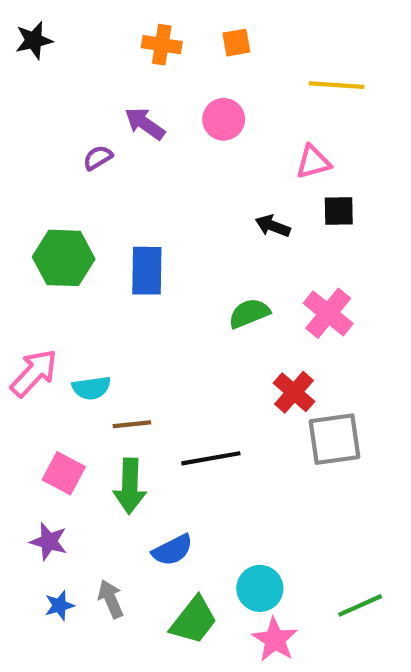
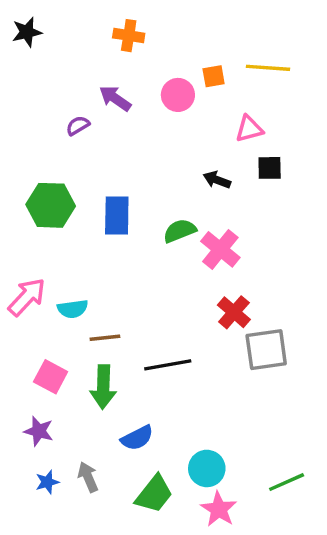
orange square: (236, 43) -> (214, 76), moved
green semicircle: (249, 313) -> (180, 231), moved
pink cross: (328, 313) -> (220, 249), moved

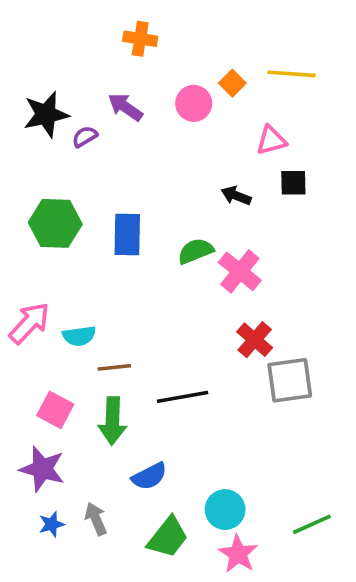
black star: (27, 32) -> (46, 114), moved, size x1.4
orange square: (214, 76) -> (232, 83), turned -35
purple star: (39, 431) -> (42, 469), size x1.4

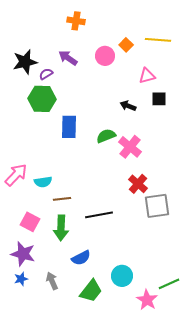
green hexagon: (55, 223) -> (42, 99), moved
blue star: (52, 524) -> (21, 279), moved
pink star: (238, 554) -> (147, 300), moved

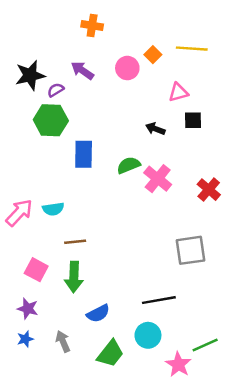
cyan semicircle: (43, 182) -> (53, 209), moved
red cross: (138, 184) -> (209, 190), moved
black line: (99, 215) -> (159, 300), moved
purple star: (23, 254) -> (28, 309), size x0.7

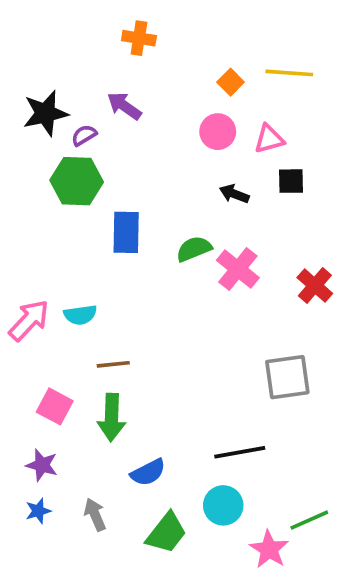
pink circle: (127, 68) -> (218, 132), moved

